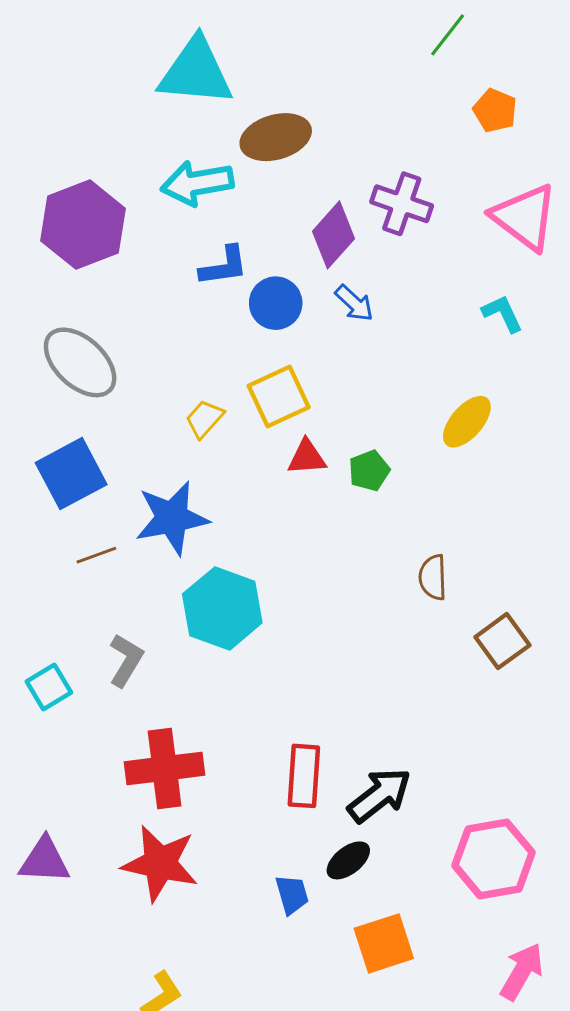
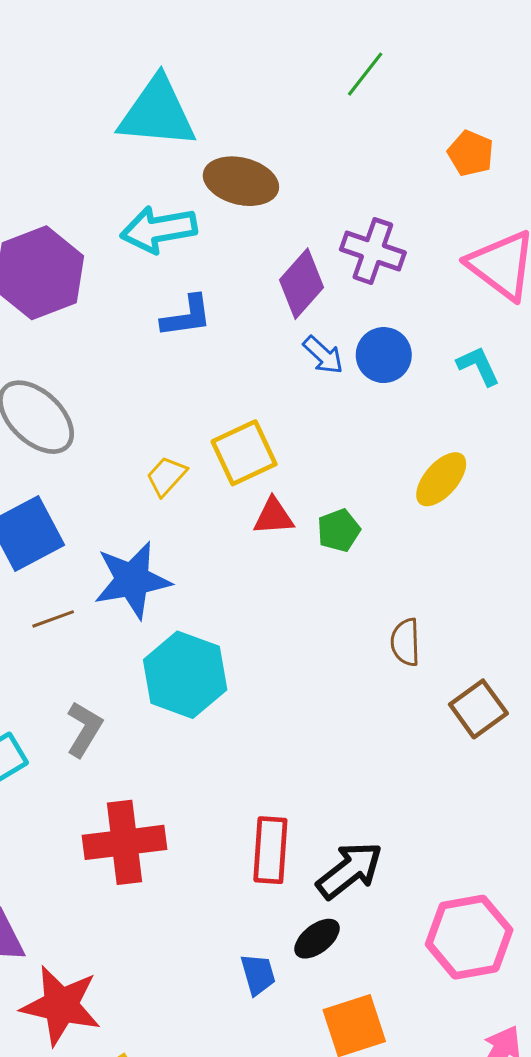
green line: (448, 35) -> (365, 74), moved
brown ellipse: (276, 137) -> (241, 181), turned 30
blue circle: (276, 303) -> (384, 355), moved
red star: (160, 863) -> (61, 1005), moved

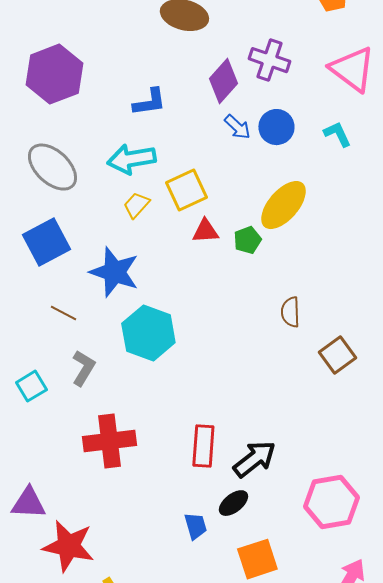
cyan arrow: (159, 229) -> (131, 159), moved
yellow ellipse: (441, 479) -> (283, 205), moved, size x1.4
blue star: (132, 580) -> (114, 272), turned 30
brown line: (53, 619) -> (63, 313), moved, turned 48

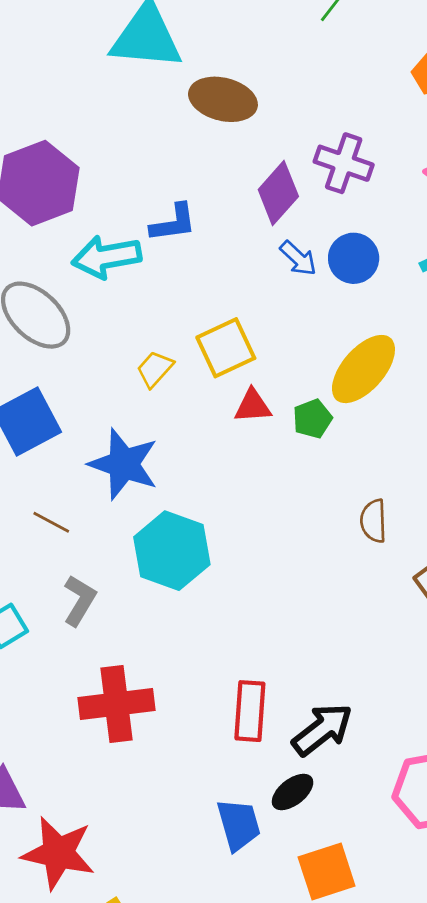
cyan arrow: (131, 159) -> (107, 257), moved
blue trapezoid: (195, 526) -> (239, 825), size x1.4

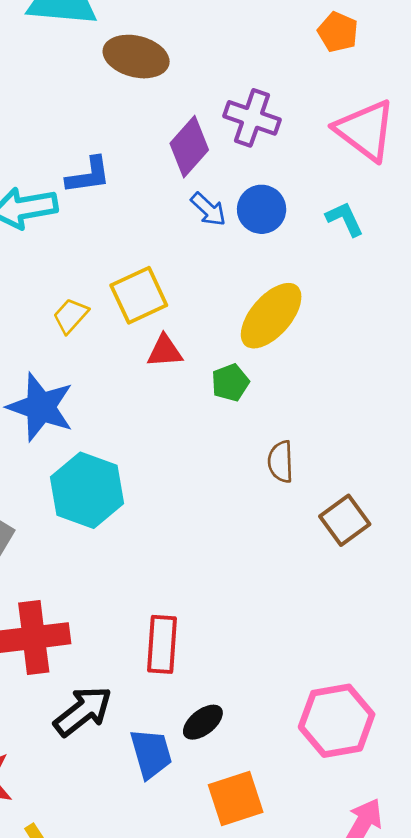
green pentagon: (312, 419) -> (230, 383), moved
black arrow: (322, 730) -> (83, 711), moved

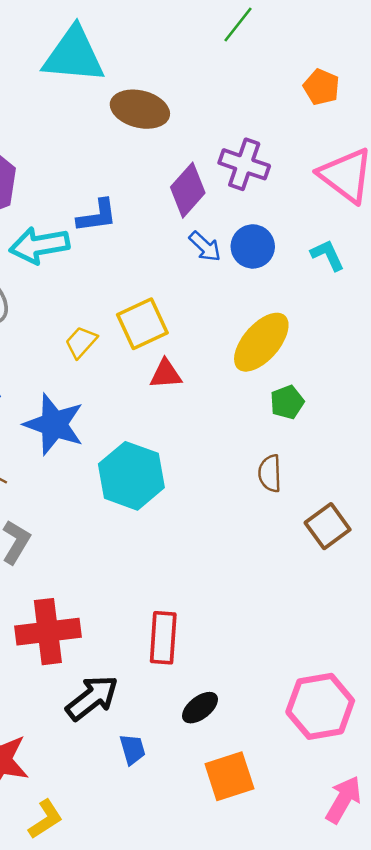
green pentagon: (230, 383) -> (287, 402), moved
cyan hexagon: (87, 490) -> (131, 476), moved
blue trapezoid: (151, 753) -> (133, 749), moved, size x0.7

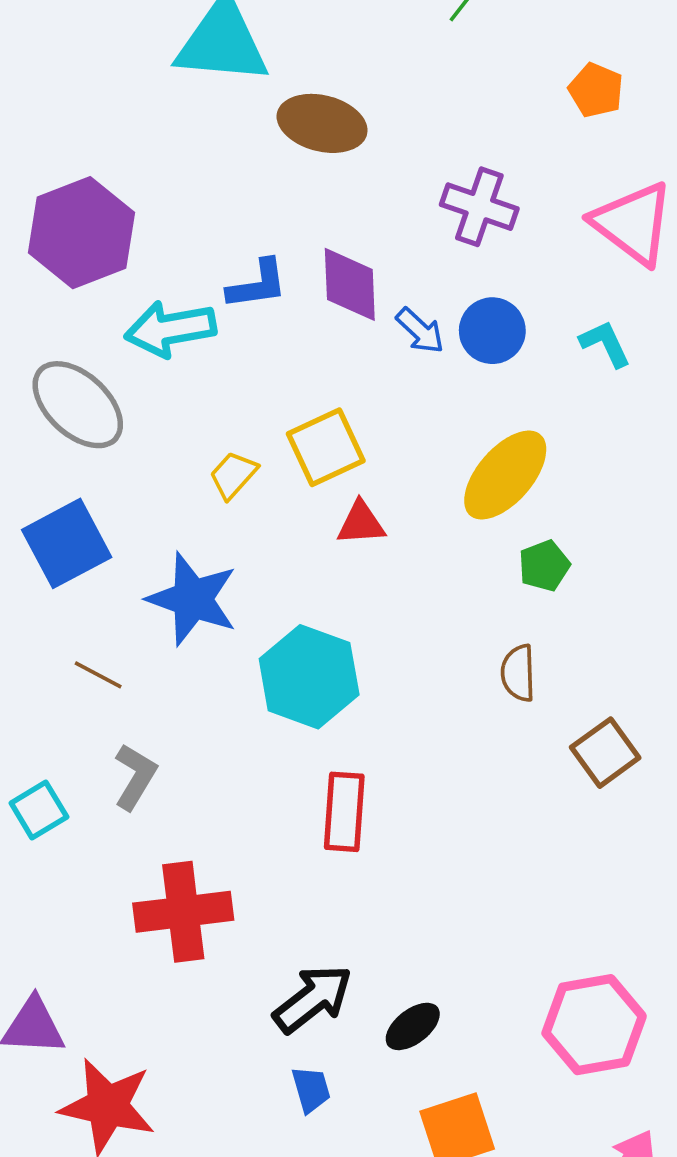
purple diamond: (188, 190) -> (350, 284), moved, turned -44
red rectangle: (163, 638) -> (344, 812), moved
black arrow: (92, 698) -> (313, 999), moved

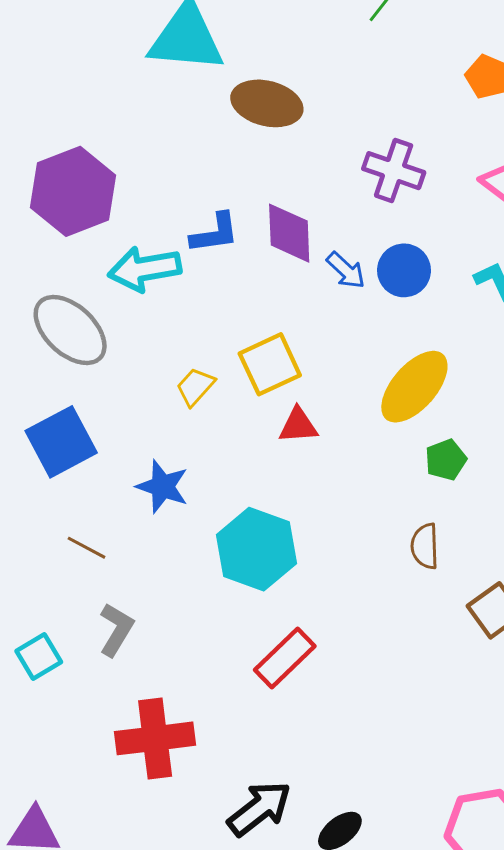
blue star: (193, 599) -> (163, 487), size x0.7
red rectangle: (344, 812) -> (285, 658), turned 42

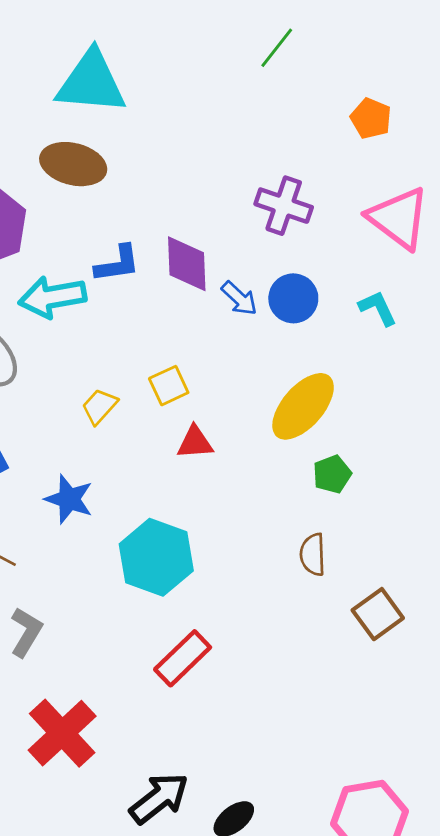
brown ellipse: (267, 103) -> (73, 164), moved
yellow square: (270, 364) -> (169, 386), size x0.7
red cross: (155, 738) -> (62, 733), turned -36

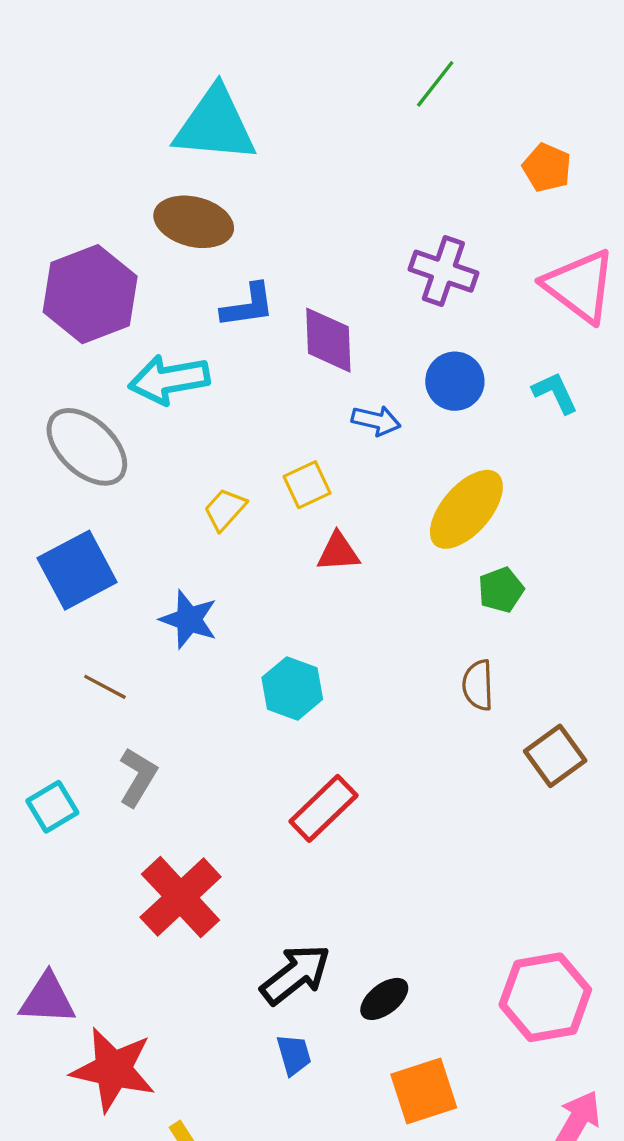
blue L-shape: (117, 264) -> (248, 306), moved
blue arrow: (239, 298) -> (376, 421), moved, turned -30
cyan hexagon: (156, 557) -> (292, 688), size x0.7

